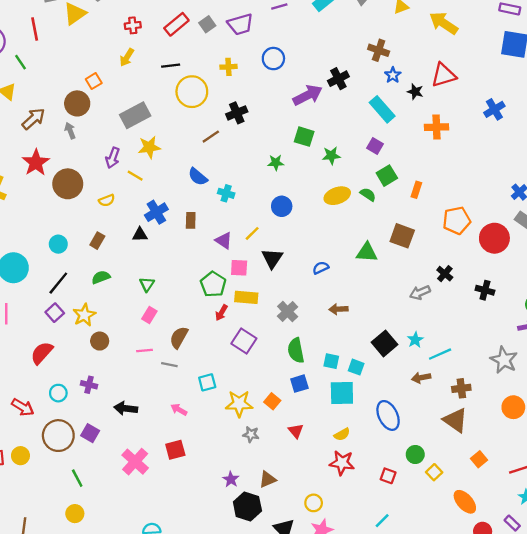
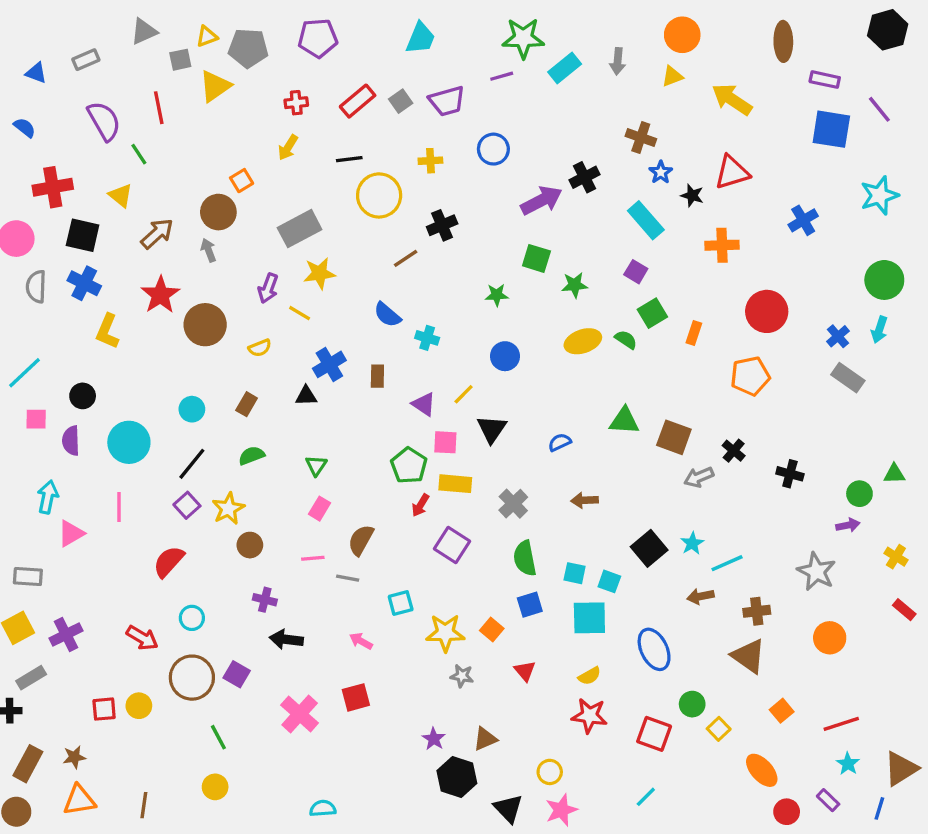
brown square: (402, 236) -> (674, 437), moved
red circle: (494, 238) -> (767, 311), moved
purple cross: (89, 385) -> (265, 600), moved
red square: (388, 476) -> (654, 734), size x1.5

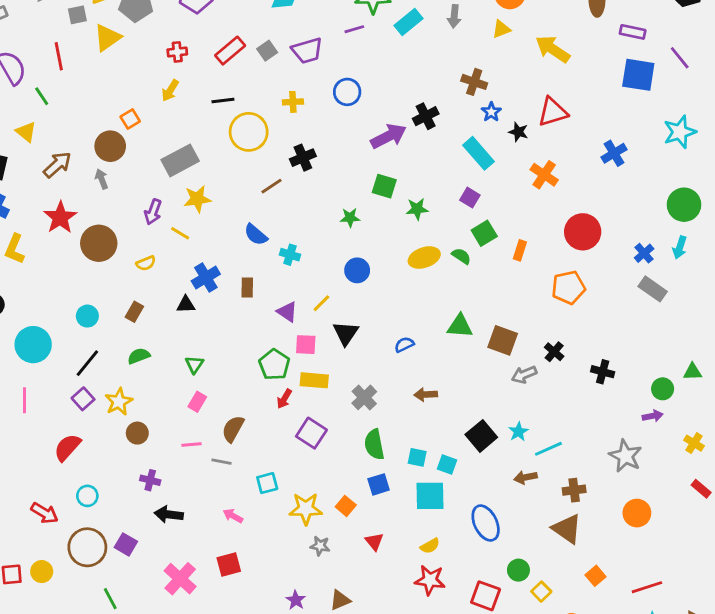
orange cross: (722, 245) -> (544, 175), turned 36

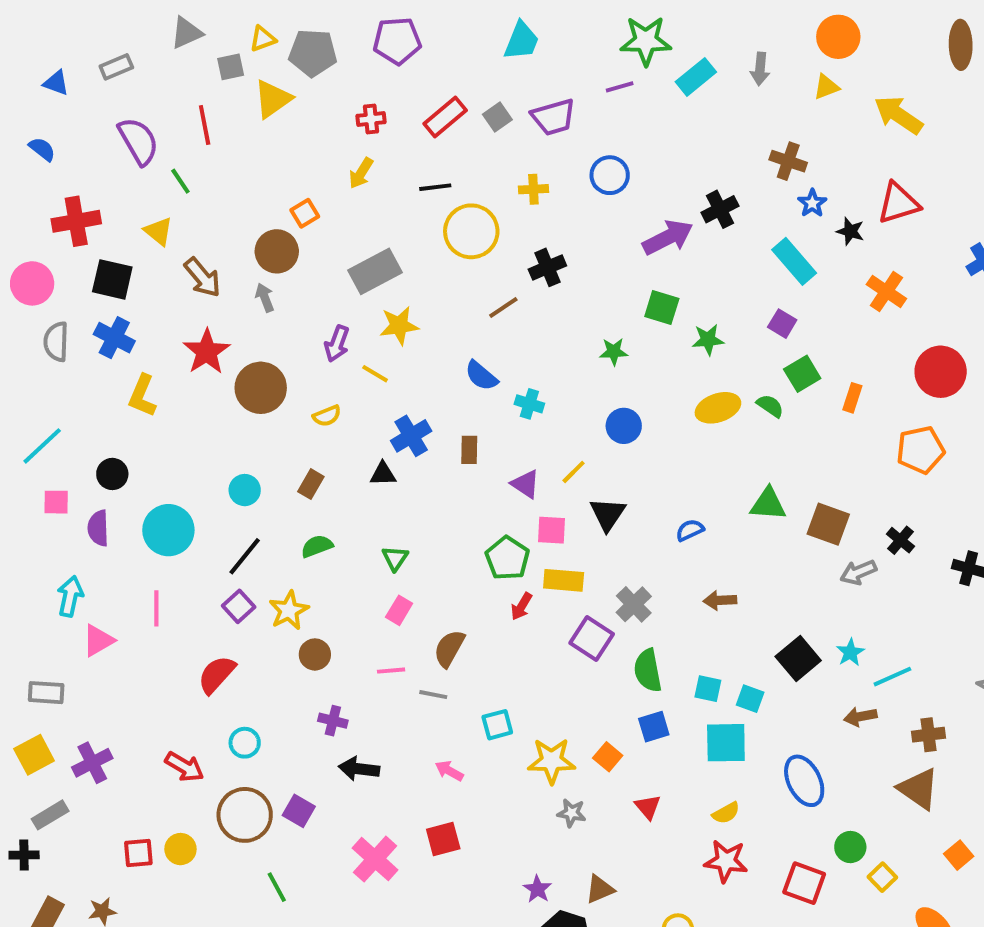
brown arrow: (57, 165) -> (203, 277), turned 92
purple square: (311, 433) -> (592, 638), moved

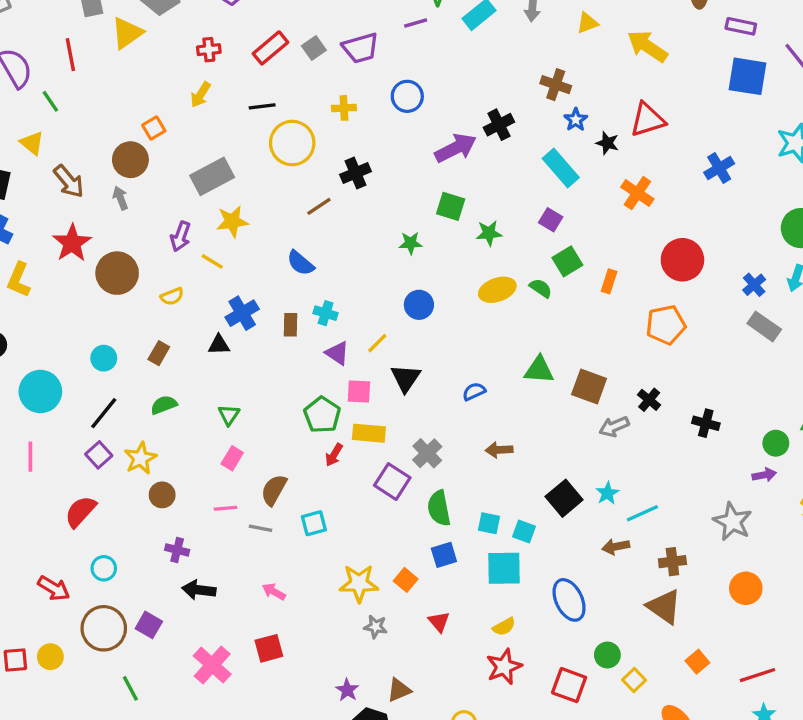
cyan cross: (529, 404) -> (326, 313), moved
cyan square: (497, 725) -> (314, 523), moved
red star: (726, 861) -> (504, 667), turned -30

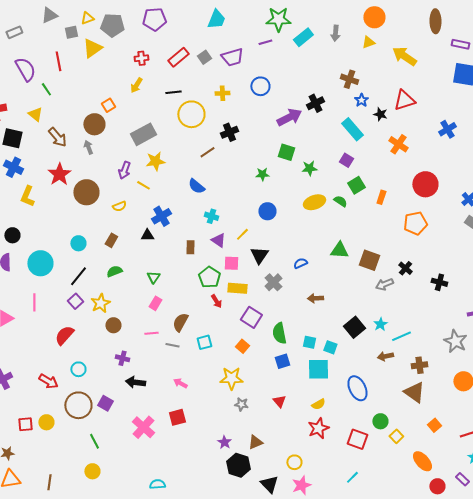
brown rectangle: (291, 325) -> (190, 247), moved
gray cross: (427, 453) -> (273, 282), moved
red arrow: (334, 455) -> (216, 301), turned -64
orange square: (406, 580) -> (242, 346), moved

